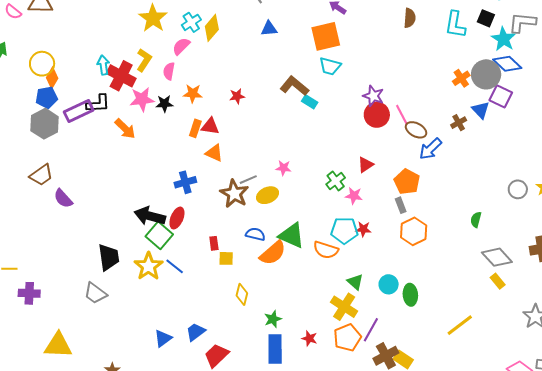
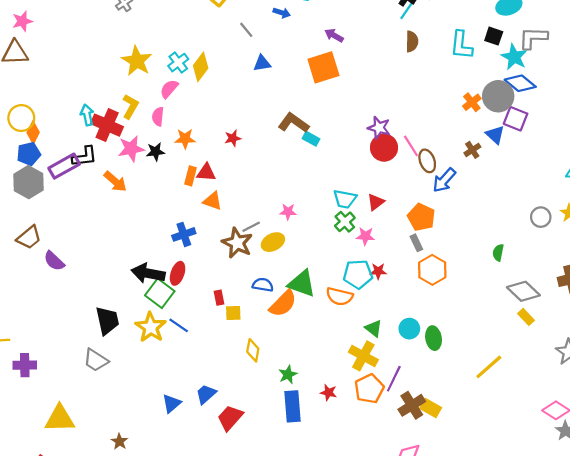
cyan trapezoid: (330, 66) -> (345, 199), moved
brown ellipse: (416, 130) -> (427, 161), turned 45

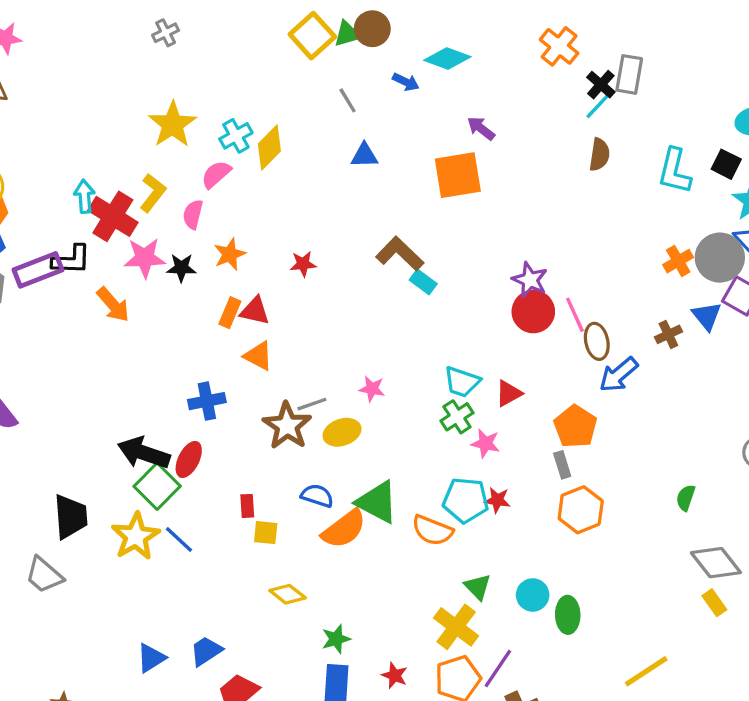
orange star: (185, 139) -> (230, 254), turned -30
yellow diamond: (253, 350) -> (288, 594), turned -70

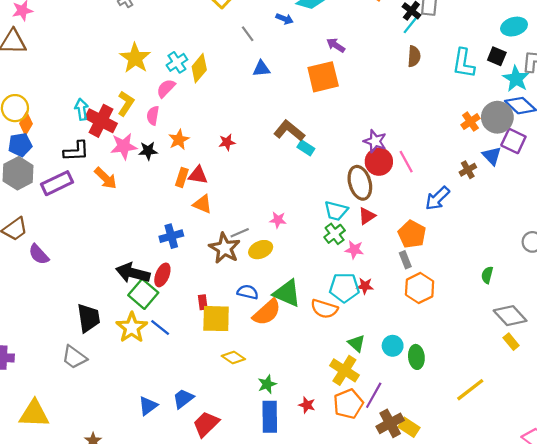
purple rectangle: (38, 270) -> (57, 183), moved
brown ellipse: (597, 341) -> (360, 183), moved, size x1.4
yellow square: (266, 533) -> (216, 319), size x1.8

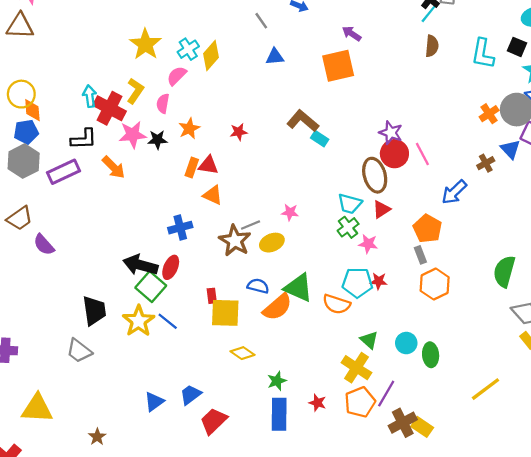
orange diamond: (26, 124) -> (32, 110), turned -35
green semicircle: (487, 275) -> (504, 271), size x1.8

